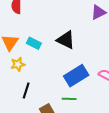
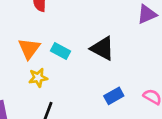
blue rectangle: (76, 76) -> (114, 96), size x0.6

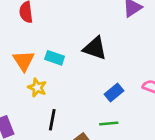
yellow star: (38, 78) -> (37, 88), turned -30

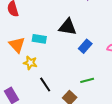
blue rectangle: (114, 93) -> (85, 46), moved
black line: (52, 120) -> (45, 85), turned -35

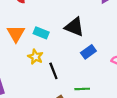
yellow star: (30, 63) -> (35, 57), moved
black line: (45, 85) -> (53, 71), moved

